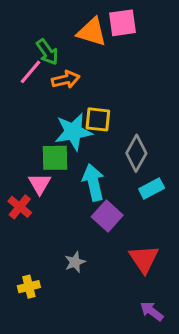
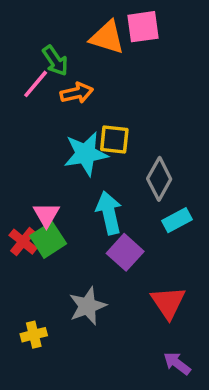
green square: (55, 158) -> (48, 240), moved, turned -32
gray star: (75, 262) -> (87, 306), size x1.5

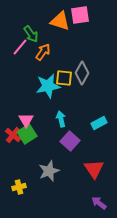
orange arrow: (77, 93) -> (43, 52), turned -42
gray diamond: (159, 179) -> (82, 73), moved
cyan arrow: (109, 213) -> (61, 119), size x0.7

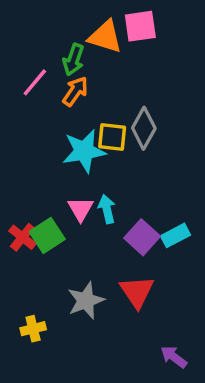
green arrow: (31, 34) -> (73, 60), moved, turned 54
pink triangle: (26, 120) -> (81, 209), moved
cyan rectangle: (99, 123) -> (175, 235), moved
purple square: (70, 141) -> (142, 237), moved
red triangle: (94, 169) -> (137, 292), moved

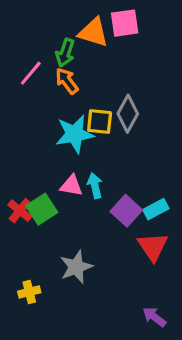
orange arrow: (75, 91) -> (67, 81), turned -72
pink triangle: (81, 209) -> (71, 186), turned -50
red triangle: (137, 292) -> (153, 247), moved

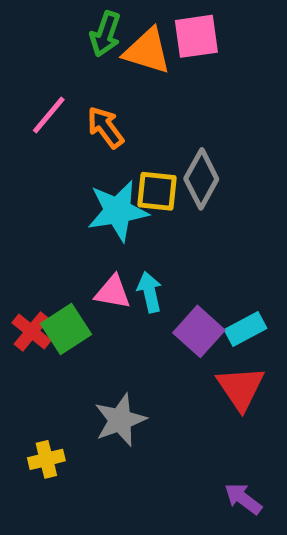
green arrow: (65, 53) -> (105, 34), moved

